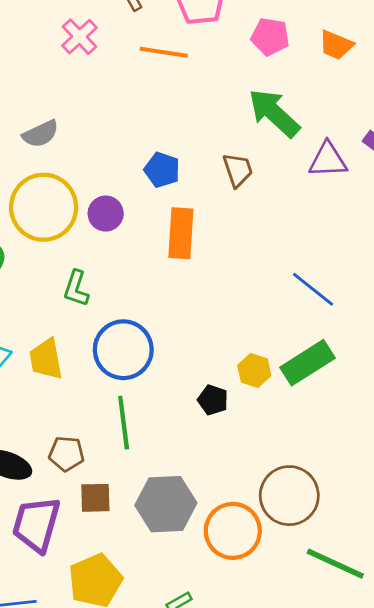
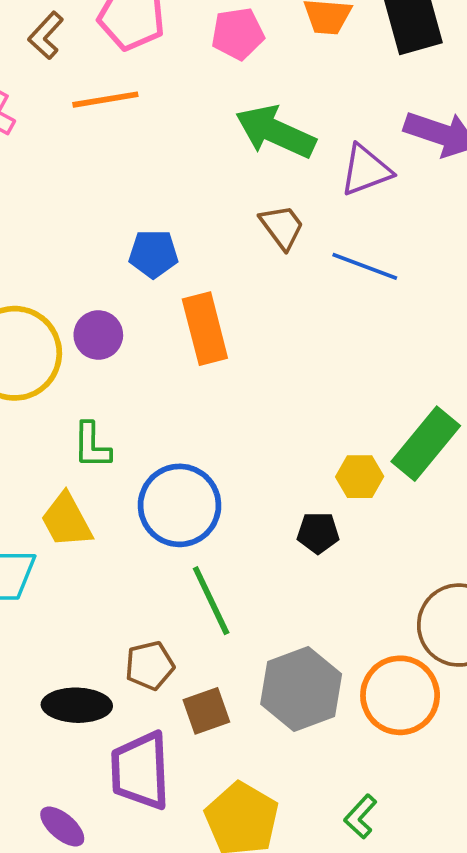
brown trapezoid: (238, 170) -> (282, 227), moved
blue line: (313, 289) -> (365, 266), moved
yellow trapezoid: (46, 359) -> (66, 520), moved

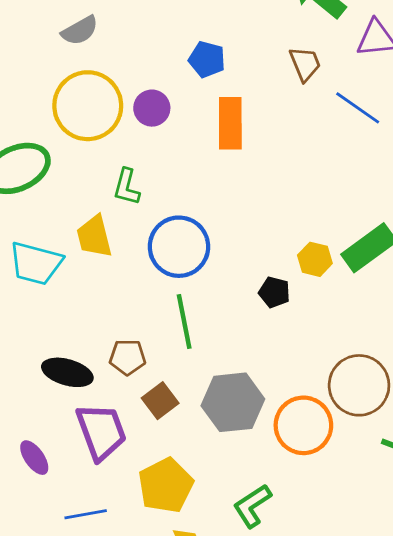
brown square: (206, 711) -> (160, 401), turned -32
purple trapezoid: (140, 771) -> (101, 432), turned 148
green L-shape: (360, 817) -> (252, 506), size x1.4

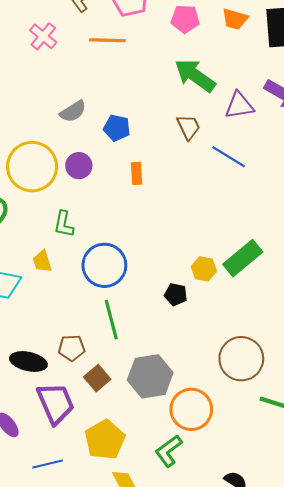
gray semicircle: (80, 31) -> (73, 111), moved
orange rectangle: (230, 123) -> (137, 173), size x0.6
yellow trapezoid: (94, 236) -> (42, 261), size x0.7
orange circle: (303, 425) -> (191, 409), moved

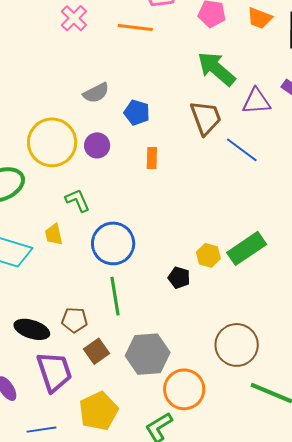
brown trapezoid: (188, 127) -> (206, 118), size x1.4
green L-shape: (64, 224) -> (78, 200), turned 140

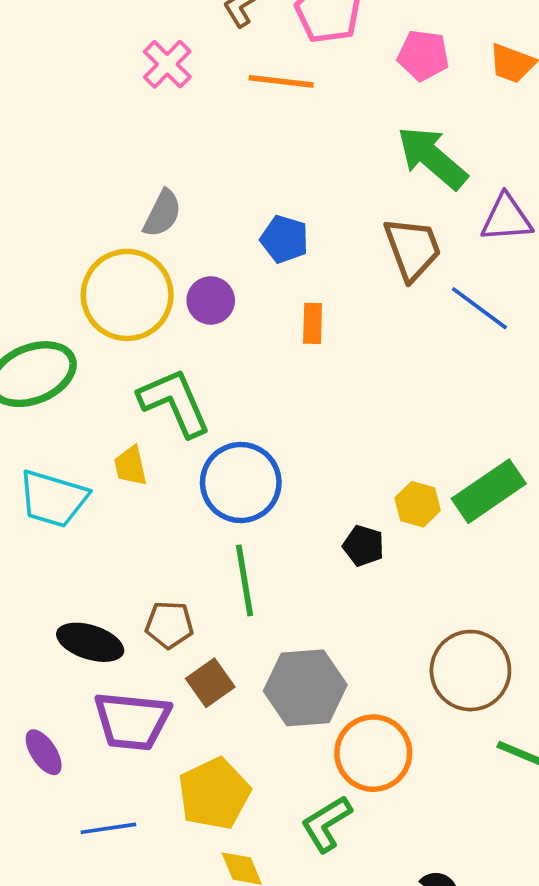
gray semicircle: (96, 93) -> (162, 213), moved, turned -36
green L-shape: (78, 200) -> (175, 402), size x1.6
purple trapezoid: (54, 372) -> (132, 721), turned 114

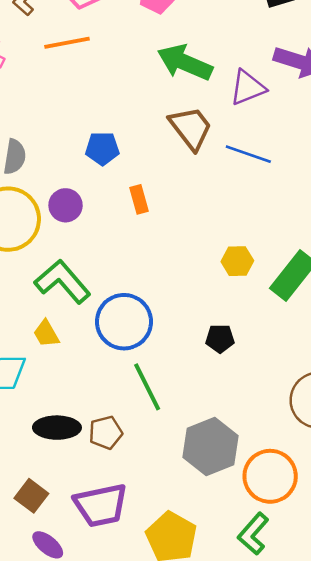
yellow hexagon: (418, 504) -> (237, 261), moved
black ellipse: (90, 642) -> (57, 428), moved
brown square: (210, 683) -> (31, 496), moved

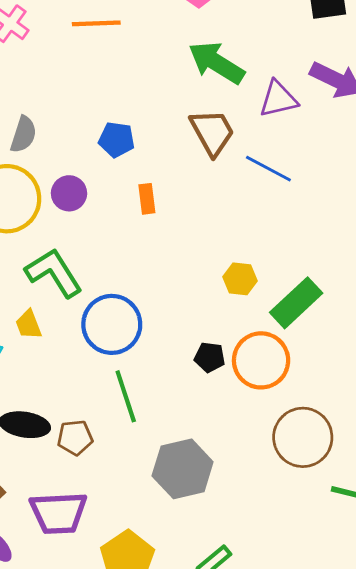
orange circle: (270, 476) -> (261, 360), moved

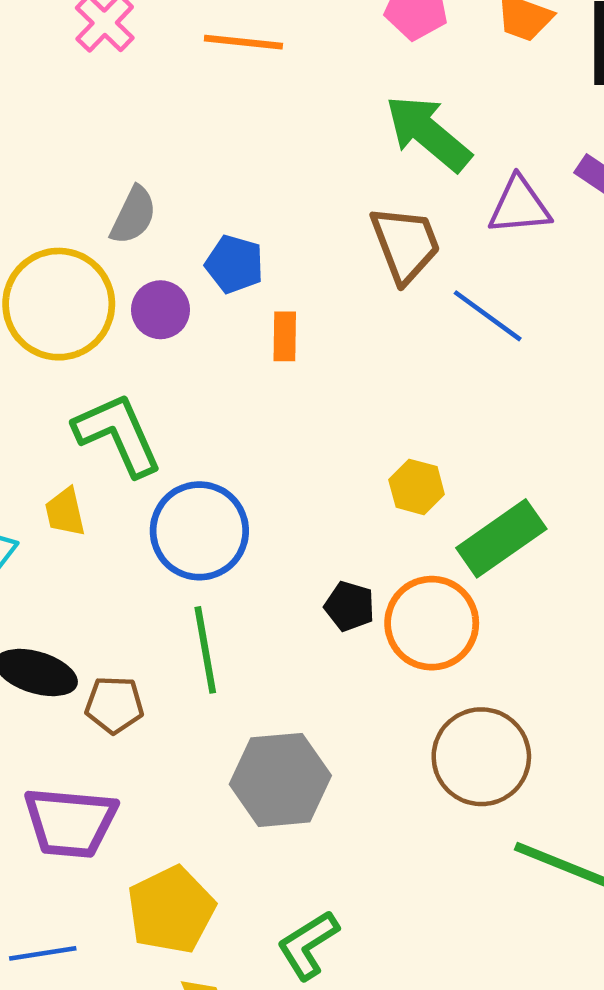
gray semicircle: (23, 134) -> (133, 215), moved
blue pentagon: (117, 140) -> (234, 264), moved

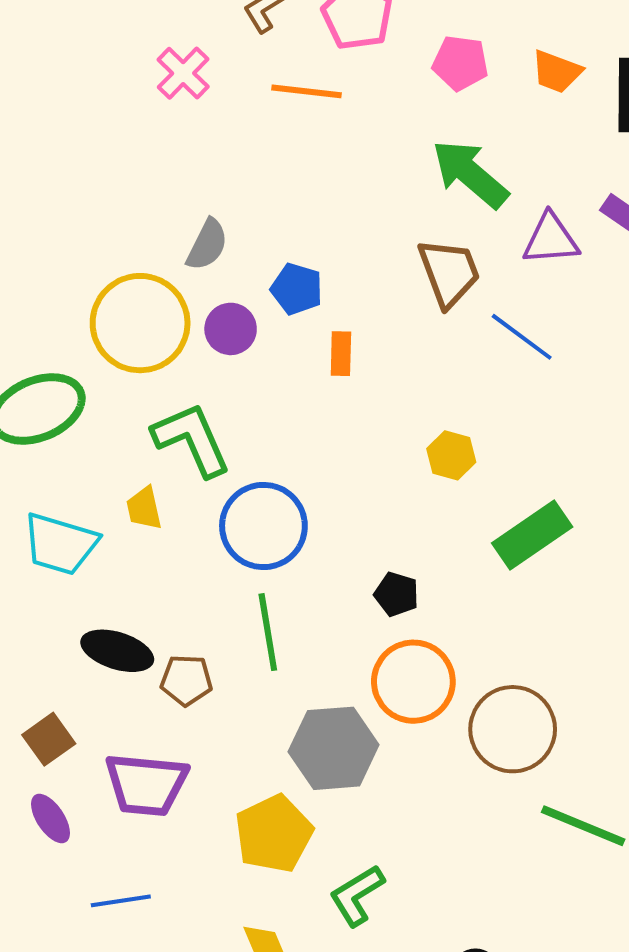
yellow hexagon: (417, 487) -> (451, 455), moved
orange circle: (432, 623) -> (413, 682), moved
yellow pentagon: (171, 910) -> (274, 834), moved

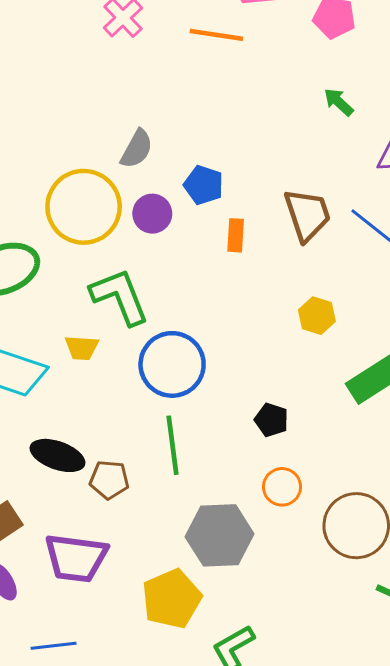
green arrow: (470, 174) -> (339, 102), size x0.5
brown trapezoid: (449, 272) -> (307, 215), moved
yellow trapezoid: (144, 508) -> (82, 348), turned -76
orange circle: (413, 682) -> (282, 487), size x0.6

